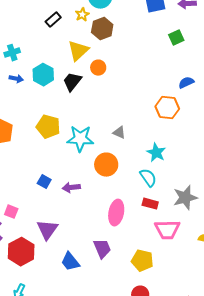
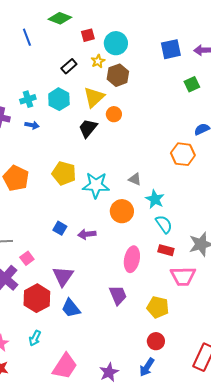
cyan hexagon: (43, 75) -> (59, 99), moved
cyan star: (156, 153) -> (155, 199), moved
pink square: (11, 212) -> (27, 258), turned 32
blue trapezoid: (70, 262) -> (71, 308), moved

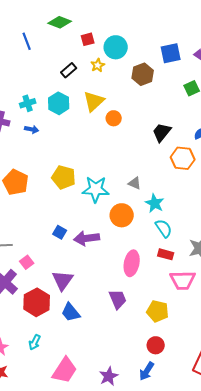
brown hexagon: (118, 75) -> (143, 74), moved
black trapezoid: (88, 128) -> (162, 132), moved
purple arrow: (87, 234) -> (87, 238), size x1.4

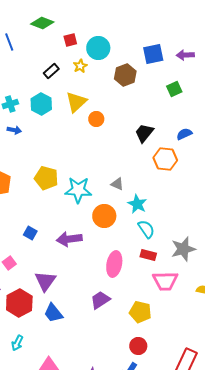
blue square: (60, 232) -> (30, 233), moved
purple trapezoid: (118, 299) -> (100, 300), turned -100

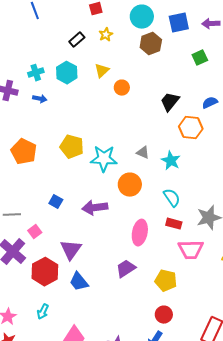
cyan circle: (98, 48) -> (142, 17), moved
yellow triangle: (76, 102) -> (102, 71), size x0.7
cyan star: (137, 204) -> (171, 161), moved

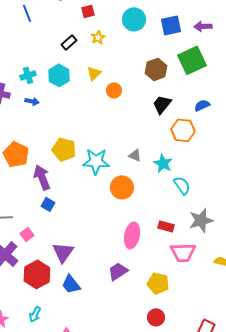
brown hexagon: (151, 44) -> (156, 69), moved
green square: (200, 58) -> (192, 60), size x1.8
cyan semicircle: (172, 198) -> (182, 185), moved
purple arrow: (95, 208) -> (42, 177), moved, turned 75

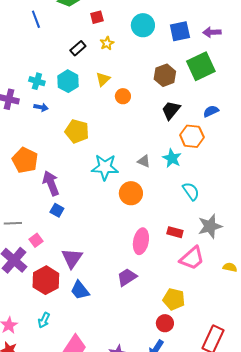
cyan cross: (28, 75) -> (37, 81), turned 35
yellow pentagon: (64, 149) -> (77, 131), moved
cyan star: (163, 163) -> (172, 158), moved
pink trapezoid: (183, 252) -> (192, 258), turned -40
yellow pentagon: (158, 283) -> (174, 299), moved

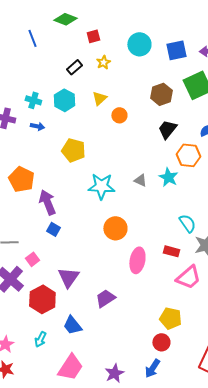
cyan semicircle: (191, 191) -> (187, 223), moved
orange circle: (131, 193) -> (115, 228), moved
purple trapezoid: (127, 277) -> (105, 298), moved
blue trapezoid: (80, 290) -> (72, 325), moved

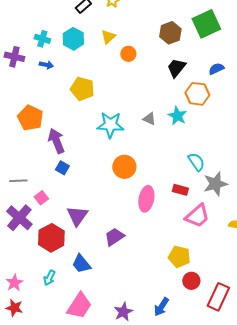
red circle: (161, 342) -> (191, 281), moved

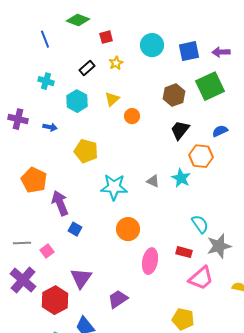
cyan cross: (42, 39) -> (46, 81), moved
blue square: (62, 168) -> (75, 229), moved
pink square: (41, 198) -> (47, 251), moved

